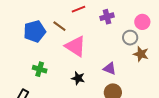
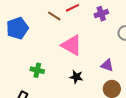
brown line: (59, 26) -> (54, 16), moved
blue pentagon: (35, 31) -> (17, 28), moved

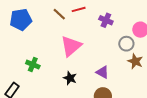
purple cross: (101, 14) -> (106, 20), turned 32
pink triangle: (72, 45) -> (71, 46), turned 40

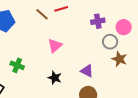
purple cross: (106, 20) -> (98, 21), moved, turned -32
pink triangle: (71, 46) -> (55, 46), size x0.7

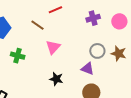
brown line: (42, 14) -> (37, 25), moved
gray circle: (110, 42) -> (97, 51), moved
green cross: (17, 65) -> (18, 56), moved

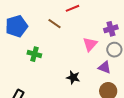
purple cross: (93, 18) -> (111, 29), moved
pink triangle: (53, 47) -> (90, 44), moved

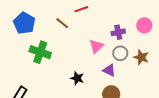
blue pentagon: (17, 26) -> (24, 23), turned -30
green cross: (34, 54) -> (40, 52), size x1.5

